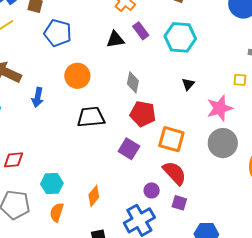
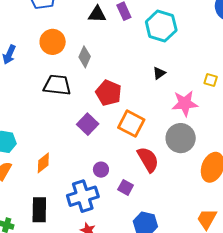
gray diamond: (133, 82) -> (85, 57), moved
red semicircle: (175, 173) -> (148, 159), moved

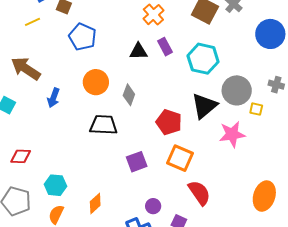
black triangle: (159, 73) -> (204, 106), size x2.0
red pentagon: (109, 93) -> (169, 122), moved
purple square: (88, 124) -> (137, 162), turned 30
gray circle: (181, 138) -> (237, 90), moved

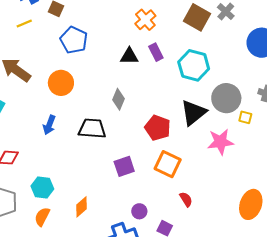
orange circle: (96, 82) -> (61, 83), moved
blue arrow: (53, 98) -> (49, 125), moved
red semicircle: (199, 193) -> (186, 199), size x0.6

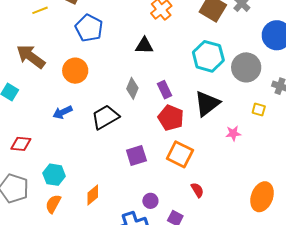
purple rectangle: (156, 52) -> (164, 90), moved
gray circle: (226, 98) -> (246, 67), moved
blue arrow: (49, 125) -> (63, 112), turned 42
black trapezoid: (92, 129) -> (105, 117), turned -36
pink star: (220, 142) -> (233, 133), size x0.6

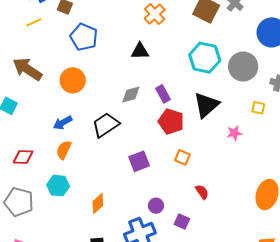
gray diamond: (132, 88) -> (131, 95), turned 55
orange square: (180, 154) -> (182, 157), size x0.6
orange semicircle: (53, 204) -> (64, 150), moved

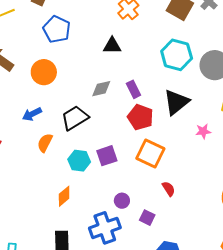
orange semicircle: (64, 150) -> (45, 143), moved
orange square: (182, 157) -> (150, 154), size x1.8
cyan hexagon: (58, 186) -> (79, 161), moved

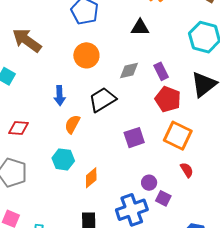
orange circle: (44, 72) -> (86, 55), moved
blue arrow: (32, 114) -> (60, 96), turned -66
cyan hexagon: (79, 161) -> (63, 159), moved
red semicircle: (169, 189) -> (187, 170), moved
purple square: (147, 218) -> (163, 198), moved

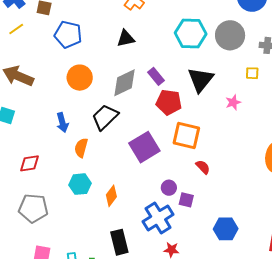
gray diamond: (129, 70) -> (124, 83), size x1.4
purple square: (134, 138) -> (144, 147), size x1.4

